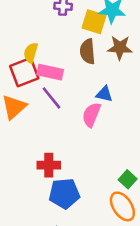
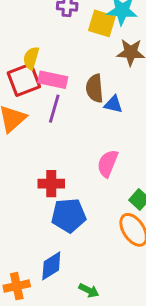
brown semicircle: (88, 51) -> (95, 88), moved
purple line: (51, 98) -> (54, 109), turned 55
pink semicircle: (91, 115) -> (108, 163), moved

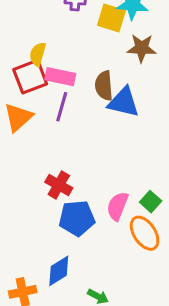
blue triangle: (113, 104) -> (123, 102), size x1.6
pink semicircle: (108, 163) -> (117, 206), moved
red cross: (51, 184) -> (59, 185), turned 30

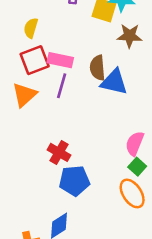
yellow semicircle: (38, 54) -> (31, 28), moved
pink semicircle: (117, 206) -> (135, 143), moved

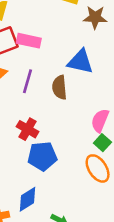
brown semicircle: (97, 68) -> (59, 87), moved
purple line: (62, 86) -> (28, 81), moved

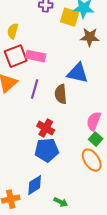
red cross: (28, 129) -> (46, 128), moved

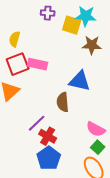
purple line: (35, 89) -> (37, 123), moved, turned 30
pink semicircle: (94, 121) -> (96, 129), turned -84
blue pentagon: (47, 150) -> (49, 158), turned -30

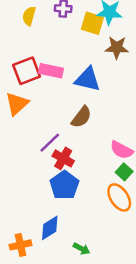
yellow semicircle: (15, 39) -> (29, 16), moved
blue triangle: (80, 81) -> (88, 79), moved
brown semicircle: (63, 102) -> (81, 117), turned -138

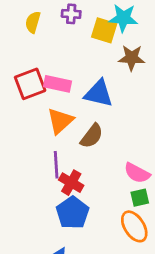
orange triangle: (17, 104) -> (60, 121), moved
purple line: (50, 143) -> (56, 165), turned -50
green square: (124, 172) -> (140, 198), turned 35

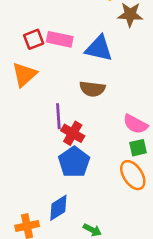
red square: (30, 84) -> (34, 39), size x0.7
orange triangle: (60, 121) -> (24, 75), moved
brown semicircle: (92, 136) -> (92, 89), turned 60

